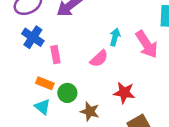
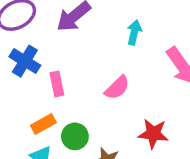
cyan arrow: (115, 37) -> (134, 32), moved
orange rectangle: (45, 83) -> (43, 124), turned -49

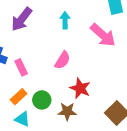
red star: (153, 134) -> (80, 88), moved, turned 30

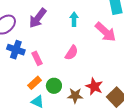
red star: (80, 88) -> (94, 86), moved

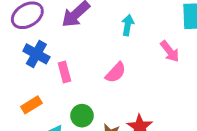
pink arrow: (106, 32) -> (170, 51), size x0.7
orange rectangle: (35, 83) -> (31, 105), moved

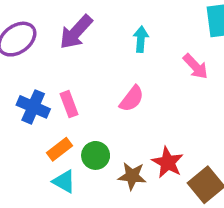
blue cross: (36, 54) -> (33, 107), moved
orange rectangle: (31, 105) -> (59, 149), moved

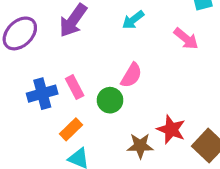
cyan arrow: (141, 39) -> (133, 20), turned -125
blue cross: (33, 107) -> (42, 94), turned -32
green circle: (96, 155) -> (110, 100), moved

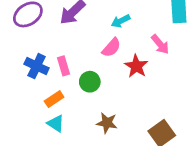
pink semicircle: (131, 75) -> (111, 48), moved
blue cross: (42, 94) -> (37, 66), turned 30
red star: (171, 129) -> (136, 66), moved

